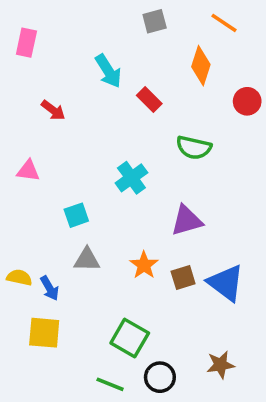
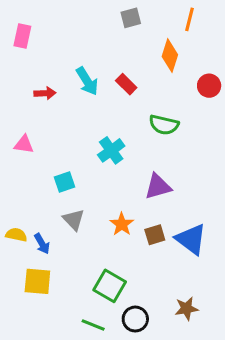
orange line: (224, 23) -> (189, 19), turned 70
cyan arrow: (108, 71) -> (87, 81), moved
red arrow: (53, 110) -> (45, 93), turned -40
gray triangle: (87, 260) -> (74, 220), turned 45

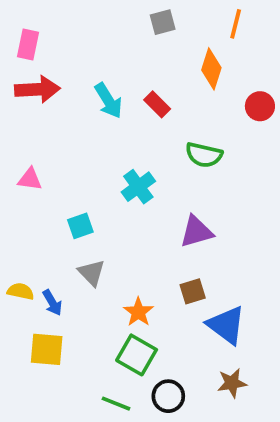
red arrow: (45, 93) -> (37, 89), moved, size x1.6
orange star: (122, 224) -> (138, 312), moved
blue triangle: (191, 239) -> (226, 325), moved

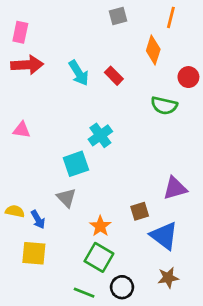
green semicircle: (204, 155) -> (164, 106), moved
cyan square: (80, 226) -> (76, 164), moved, size x1.4
purple triangle: (196, 232) -> (175, 188), moved

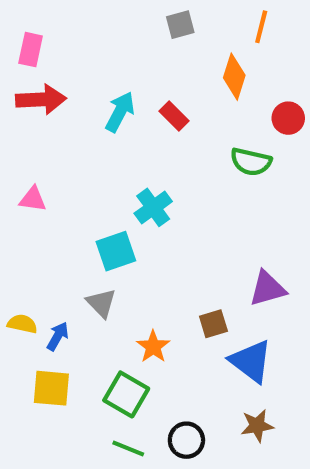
cyan arrow: (79, 73) -> (120, 112), turned -120
blue arrow: (38, 219) -> (58, 336), turned -120
green square: (99, 257) -> (126, 394), moved

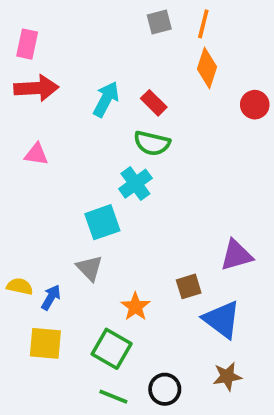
orange line: (261, 27) -> (203, 24), moved
green semicircle: (251, 162) -> (152, 143), moved
pink triangle: (33, 199) -> (36, 154), moved

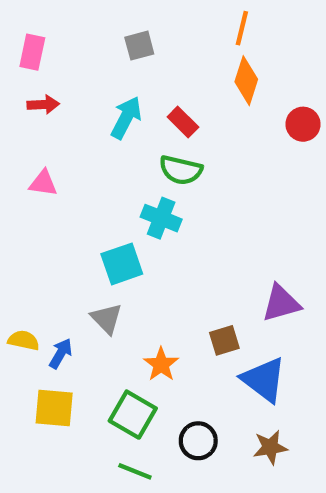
gray square: (159, 22) -> (139, 46), moved
red arrow: (36, 88) -> (43, 105), size x0.6
cyan cross: (135, 184) -> (161, 218), turned -32
black circle: (165, 389) -> (198, 441), moved

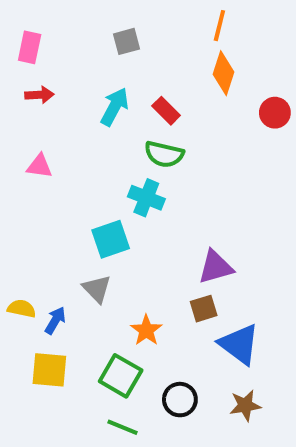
purple triangle: (281, 303) -> (216, 267), moved

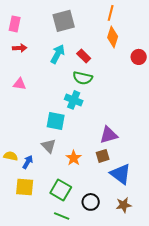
gray square: (126, 41) -> (64, 21), size x1.6
cyan square: (111, 239) -> (56, 121), turned 30
orange star: (146, 330) -> (74, 158), moved

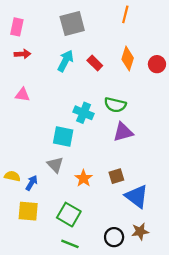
orange diamond: (113, 37) -> (128, 59), moved
green semicircle: (83, 78) -> (115, 105), moved
purple triangle: (109, 135) -> (123, 132), moved
black circle: (91, 202) -> (114, 237), moved

